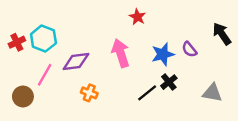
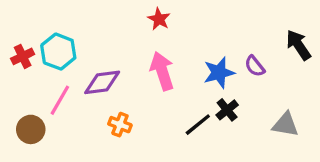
red star: (137, 17) -> (159, 19), moved

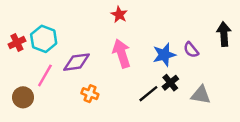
black arrow: (298, 45) -> (224, 34), turned 30
gray triangle: (285, 125) -> (201, 95), moved

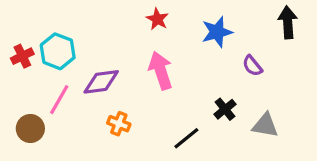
black arrow: (224, 34) -> (288, 22), moved
blue star: (164, 55) -> (217, 32), moved
black line: (148, 94) -> (186, 138), moved

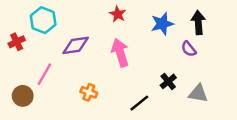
black arrow: (288, 22) -> (198, 23), moved
cyan hexagon: (58, 51) -> (43, 20), moved
purple diamond: (101, 82) -> (76, 45), moved

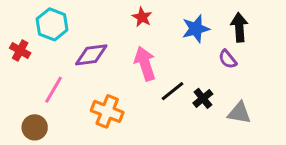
red cross: (17, 42) -> (20, 50), turned -35
orange cross: (89, 92) -> (107, 111), size x1.5
brown circle: (23, 96) -> (35, 127), moved
black line: (139, 103) -> (173, 91), moved

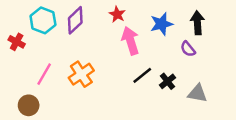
purple diamond: (91, 55) -> (75, 20), moved, turned -36
pink arrow: (145, 64) -> (130, 41), moved
orange cross: (107, 111) -> (81, 74), moved, turned 35

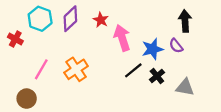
red star: (117, 14) -> (101, 20), moved
blue star: (162, 24) -> (152, 49), moved

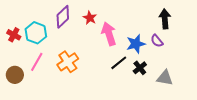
cyan hexagon: (40, 19) -> (36, 33), moved
brown circle: (27, 99) -> (15, 75), moved

